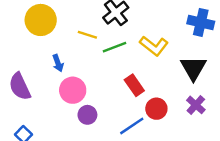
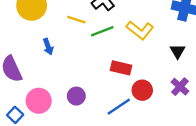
black triangle: (193, 68) -> (178, 51), size x0.6
red rectangle: (134, 85) -> (121, 68), turned -42
pink circle: (73, 90) -> (39, 101), moved

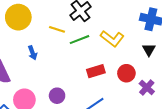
black triangle: (178, 51) -> (149, 50), moved
red rectangle: (121, 68) -> (96, 71), turned -30
red circle: (142, 90) -> (126, 73), moved

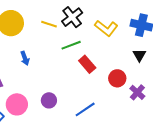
yellow line: (57, 29) -> (49, 24), moved
yellow L-shape: (112, 39) -> (106, 28), moved
red rectangle: (96, 71) -> (87, 64), moved, turned 66

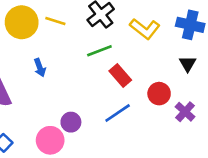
yellow line: (49, 24) -> (55, 21), moved
pink circle: (17, 104) -> (50, 140), moved
blue line: (85, 109) -> (118, 113), moved

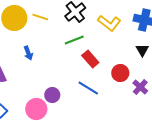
blue line: (118, 113) -> (88, 88), turned 65

